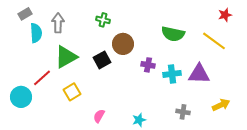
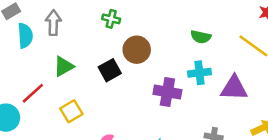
green semicircle: (173, 34) -> (201, 37), size x0.7
green triangle: (66, 57) -> (64, 66), size x0.7
purple cross: (148, 65) -> (167, 92), moved, size x1.5
cyan cross: (172, 74) -> (199, 73), moved

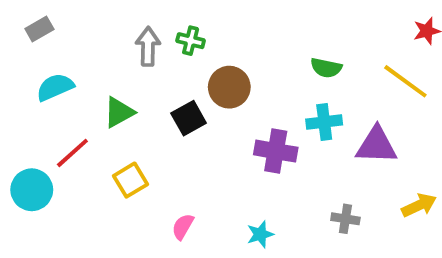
gray arrow: (53, 23) -> (148, 46), moved
cyan semicircle: (25, 36) -> (55, 87), moved, turned -110

